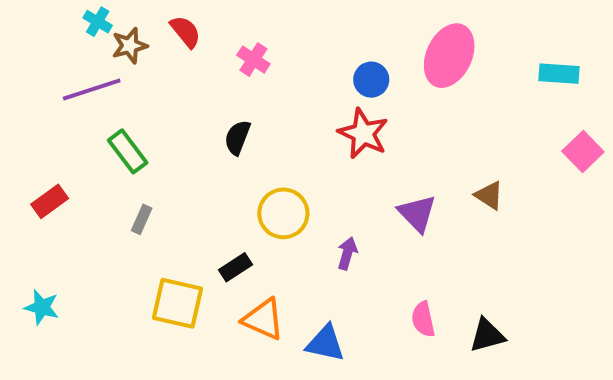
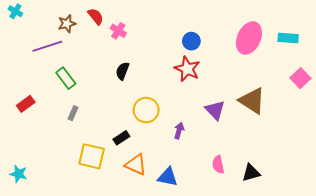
cyan cross: (98, 22) -> (15, 11), moved
pink ellipse: (449, 56) -> (249, 38), moved
pink cross: (253, 60) -> (118, 31), moved
brown triangle: (489, 195) -> (252, 101), size x1.8
cyan star: (42, 307) -> (18, 174), moved

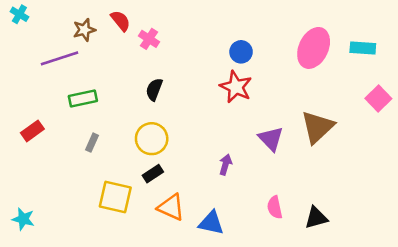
green rectangle: (66, 78) -> (83, 99), turned -65
brown triangle: (252, 101) -> (317, 127), turned 44
yellow circle: (146, 110) -> (152, 139), moved

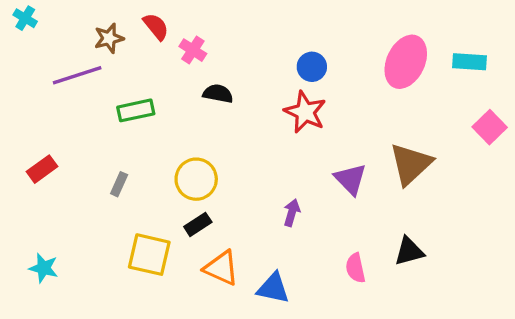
black semicircle: (154, 89) -> (218, 94), moved, turned 80
green rectangle: (83, 99) -> (136, 110), moved
black triangle: (316, 218) -> (409, 251), moved
cyan star: (23, 219) -> (44, 268), moved

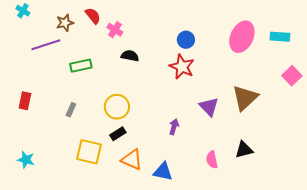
cyan cross: (25, 18) -> (23, 11), moved
red rectangle: (42, 169) -> (25, 101), turned -42

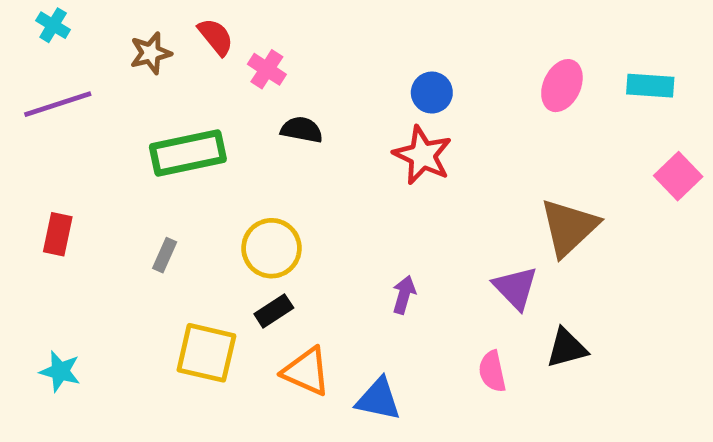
pink ellipse: (242, 37) -> (562, 86), size x0.7
purple line: (46, 45) -> (58, 104), moved
green rectangle: (81, 66) -> (188, 153), size x1.4
purple triangle: (209, 107) -> (515, 288), moved

